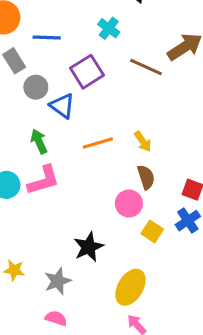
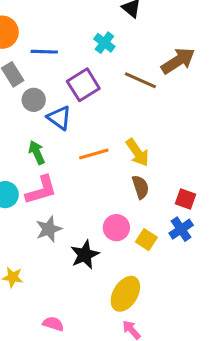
yellow arrow: (143, 141) -> (137, 152), size x1.4
pink circle: (129, 203) -> (116, 228), moved
gray star: (58, 281) -> (49, 229), moved

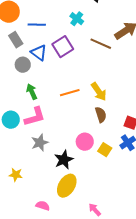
gray circle: (34, 100) -> (23, 65), moved
blue triangle: (59, 118) -> (39, 53), moved
yellow ellipse: (125, 294) -> (67, 186), moved

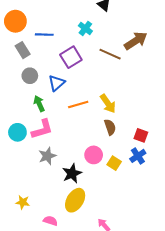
blue triangle: (39, 53) -> (57, 83), moved, turned 42
yellow star: (16, 175) -> (23, 202), moved

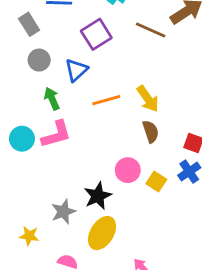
gray star: (47, 156) -> (63, 212), moved

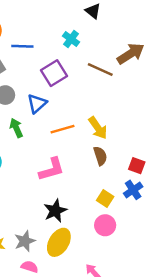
pink L-shape: (56, 134) -> (52, 169), moved
pink circle: (128, 170) -> (105, 225), moved
gray star: (63, 212) -> (25, 241), moved

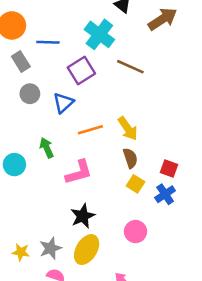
cyan cross: (71, 39) -> (99, 34), size x1.6
brown arrow: (131, 54) -> (163, 19), moved
green arrow: (16, 128) -> (47, 148), moved
yellow square: (105, 198) -> (135, 184), moved

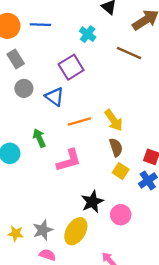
cyan cross: (99, 34) -> (88, 34), size x0.6
blue line: (48, 42) -> (40, 25), moved
brown line: (130, 67) -> (129, 53), moved
blue triangle: (63, 103) -> (55, 97), turned -42
black star: (83, 216) -> (92, 202), moved

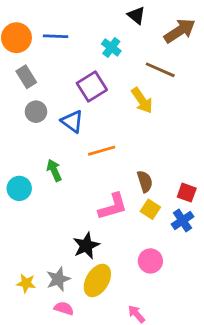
yellow arrow: (114, 120) -> (142, 100), moved
pink L-shape: (69, 160) -> (113, 207), moved
black star: (92, 202) -> (86, 246), moved

